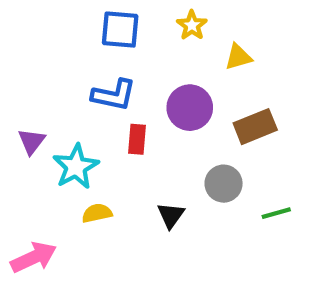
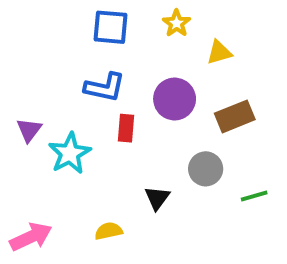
yellow semicircle: (97, 213) -> (109, 231), moved

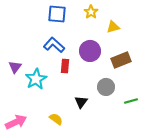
blue L-shape: (105, 87) -> (54, 45), turned -150
yellow semicircle: (109, 231) -> (56, 119), turned 48

